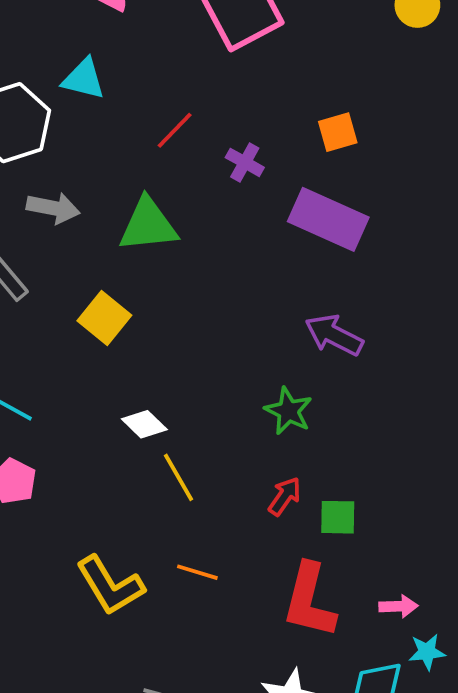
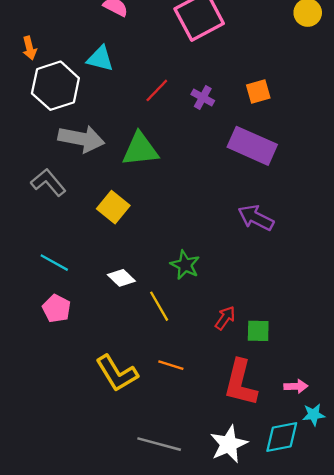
purple cross: (245, 162) -> (203, 97), moved
gray arrow: (53, 208) -> (81, 139), size x1.4
green star: (288, 411) -> (185, 265), moved
white diamond: (144, 424) -> (121, 278), moved

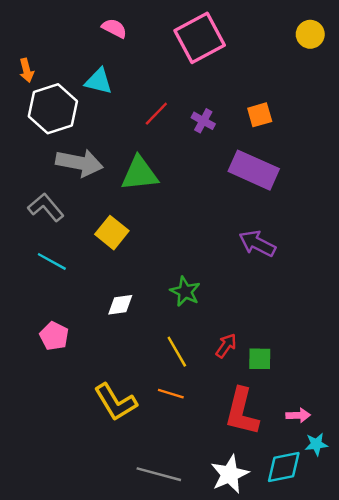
cyan line: (54, 263) -> (52, 261), moved
white diamond: (121, 278) -> (120, 305), turned -52
yellow line: (159, 306) -> (177, 352), moved

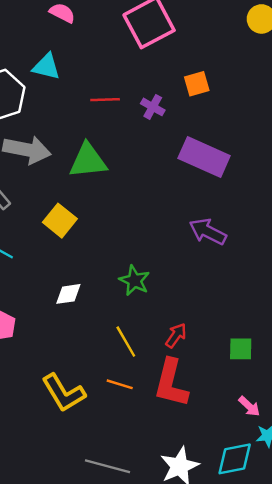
red line: (156, 114) -> (105, 100), turned 44
orange square: (260, 115) -> (197, 84), moved
green square: (260, 359) -> (241, 349), moved
red L-shape: (242, 412) -> (171, 383), moved
pink arrow: (298, 415) -> (249, 406), turned 45

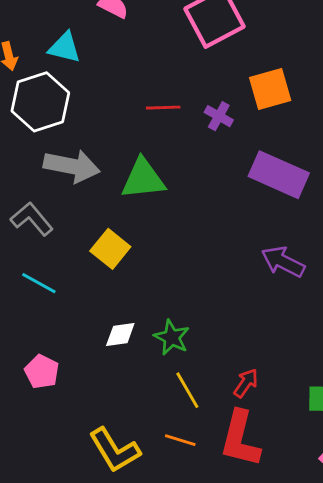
cyan triangle: (46, 67) -> (65, 48), moved
orange square: (197, 84) -> (270, 89), size x1.4
green star: (134, 280) -> (172, 337), moved

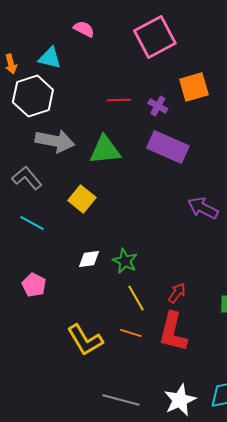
purple rectangle: (279, 175) -> (168, 147), moved

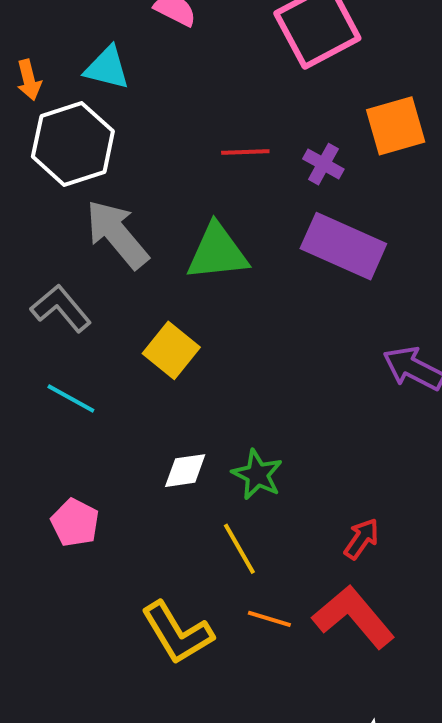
gray arrow: (55, 141) -> (117, 234), turned -141
yellow line: (136, 298) -> (239, 549), moved
red L-shape: (173, 332) -> (354, 617), turned 126

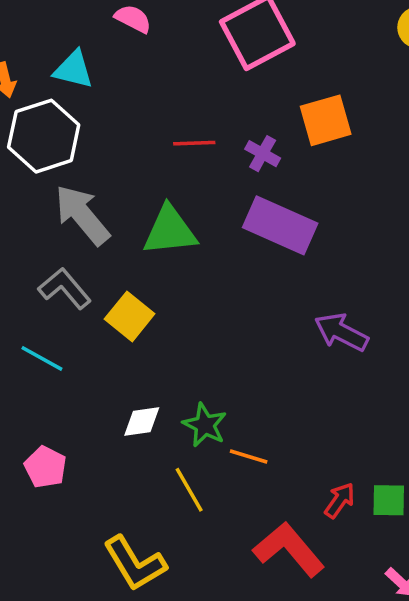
gray L-shape: (61, 308) -> (65, 288), moved
red arrow: (362, 539) -> (340, 500), moved
orange line: (269, 619) -> (249, 457), moved

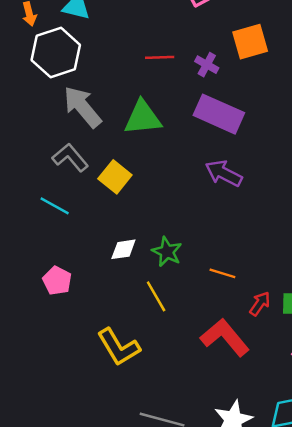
purple arrow: (341, 332) -> (224, 173), moved
orange line: (249, 457) -> (222, 273), moved

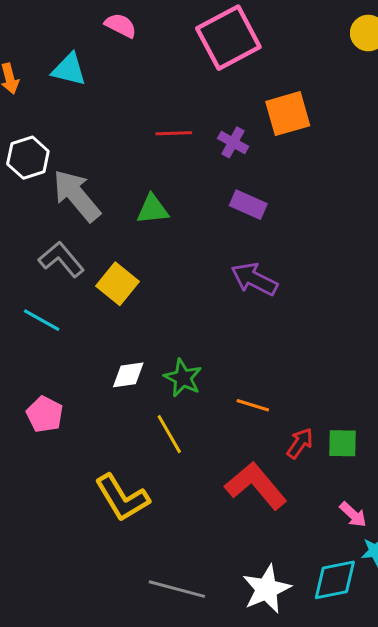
white hexagon: (56, 53) -> (28, 158), moved, size x0.7
purple rectangle: (219, 114) -> (248, 205), size x0.6
green triangle: (143, 118) -> (153, 209), size x0.7

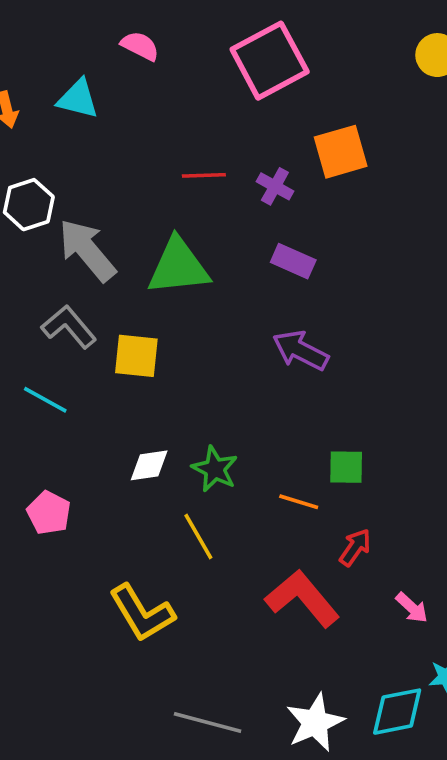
green triangle: (153, 209) -> (178, 267), size x1.6
yellow square: (118, 284) -> (136, 356), turned -33
green square: (342, 443) -> (346, 467), moved
pink arrow: (353, 515) -> (412, 608), moved

